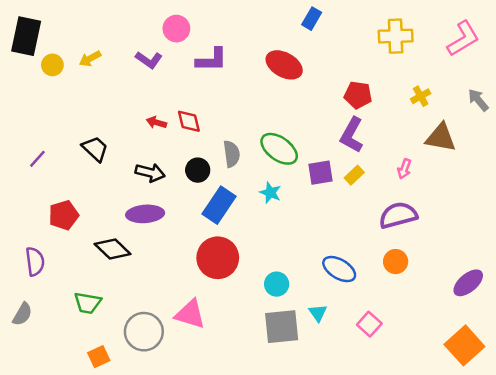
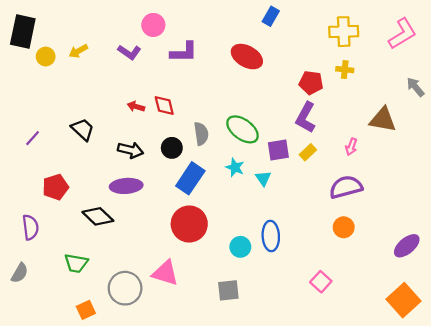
yellow cross: (421, 96) -> (345, 70), moved, turned 35
blue ellipse: (339, 269) -> (271, 236), moved, turned 56
cyan triangle: (318, 313) -> (263, 178), moved
gray square: (282, 327) -> (228, 290), moved, size x0.7

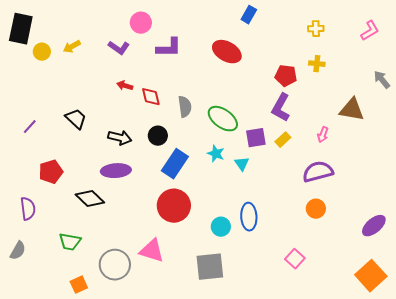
yellow cross: (344, 32) -> (316, 29), size x0.6
pink L-shape: (402, 34) -> (370, 31), size x0.7
red arrow: (136, 107) -> (125, 86), moved
gray semicircle: (201, 134) -> (185, 107), moved
gray square: (228, 290) -> (210, 267), size x1.4

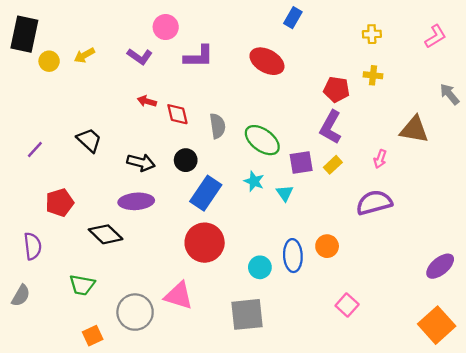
orange circle: (316, 209) -> (327, 246), moved

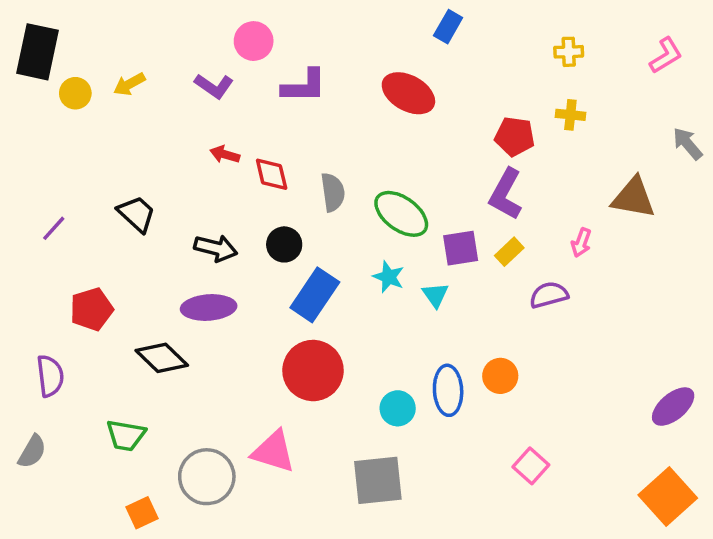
purple semicircle: (374, 203) -> (549, 295), moved, size x0.7

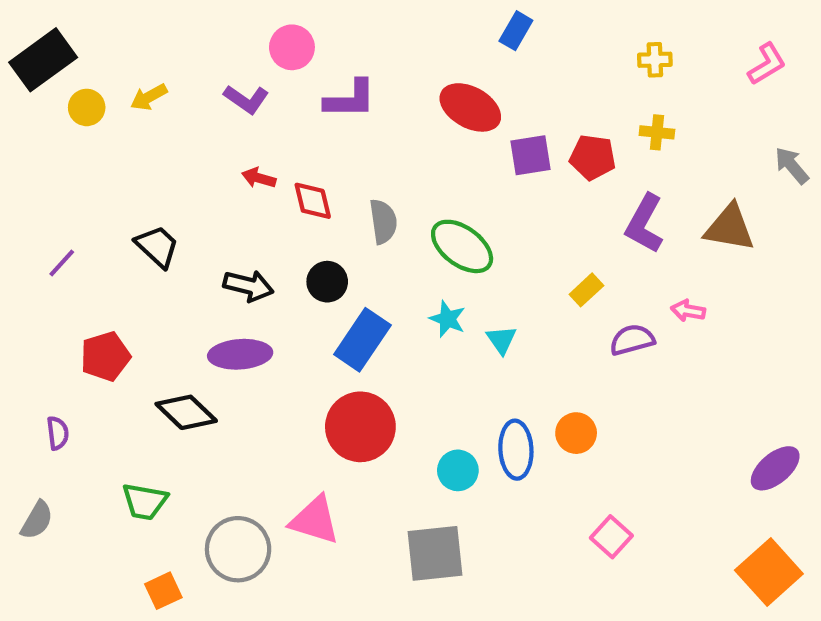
black rectangle: (38, 52) -> (43, 60), turned 42
purple L-shape: (506, 194) -> (645, 224), moved
pink arrow: (581, 243) -> (688, 311), moved, turned 80
purple square: (461, 248) -> (530, 155), moved
purple semicircle: (50, 376) -> (58, 433), size x0.7

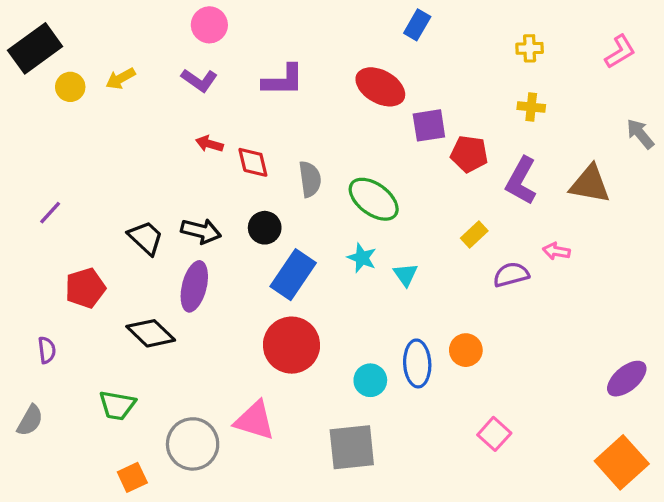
pink circle: (292, 47) -> (209, 25), moved
red pentagon: (593, 157) -> (469, 154), moved
black trapezoid: (157, 246) -> (146, 238), moved
purple ellipse: (240, 354) -> (194, 286), turned -72

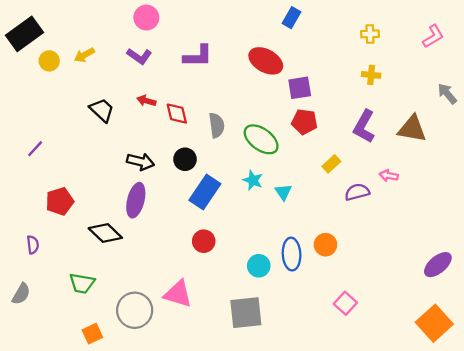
red pentagon: (469, 154) -> (304, 122), moved
black trapezoid: (146, 238) -> (102, 110), moved
red circle: (292, 345) -> (204, 241), size x0.6

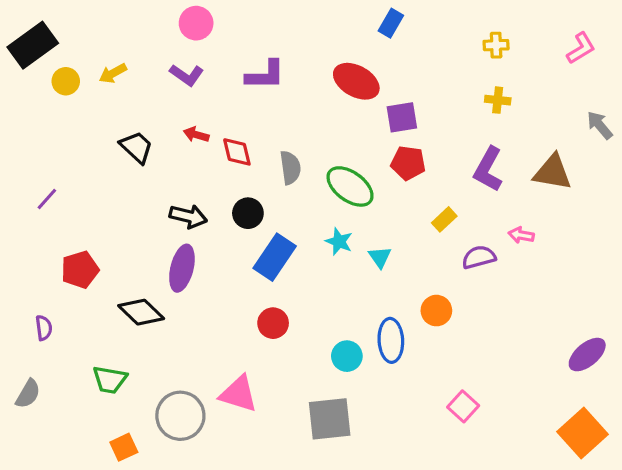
orange circle: (325, 245) -> (436, 311), moved

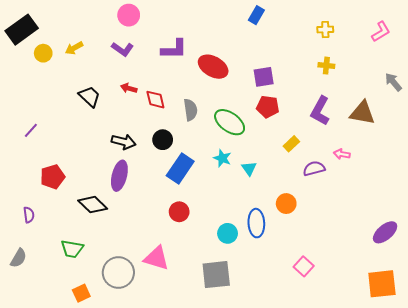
red ellipse: (356, 81) -> (213, 67), moved
orange square: (582, 433) -> (382, 284), turned 36

